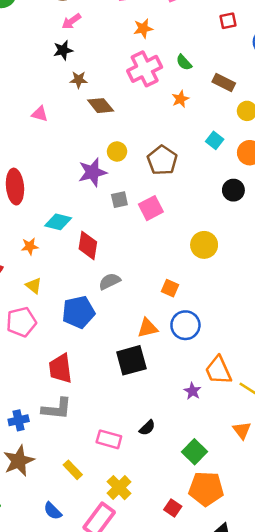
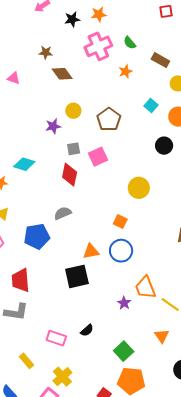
black star: (63, 50) -> (72, 19), moved
purple star: (92, 172) -> (53, 126), size x0.7
red diamond: (88, 245) -> (70, 175), moved
orange square: (170, 288) -> (120, 222), moved

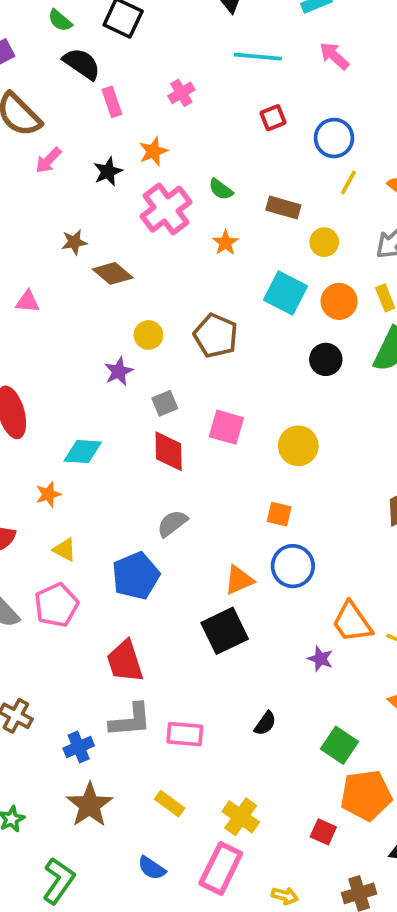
cyan square: (151, 105) -> (286, 293), size x1.6
pink square: (98, 157) -> (226, 427), moved, turned -36
pink rectangle: (56, 338) -> (185, 734), moved

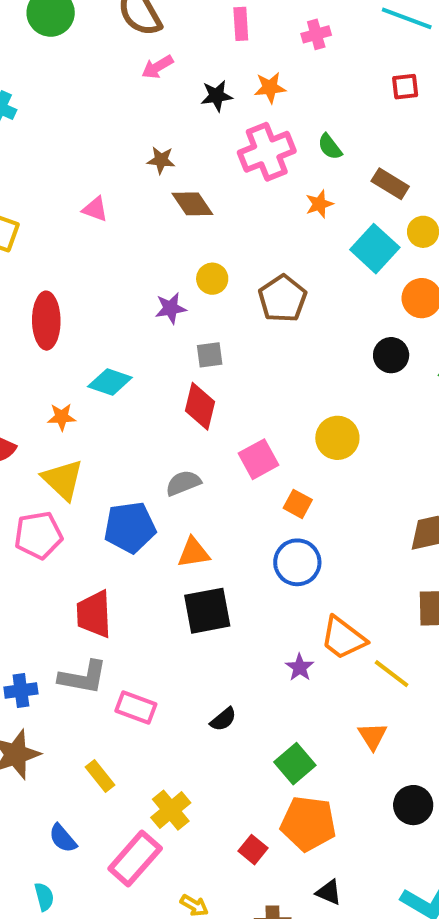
cyan square: (286, 293) -> (375, 249), moved
pink square: (226, 427) -> (258, 459), moved, turned 30
yellow triangle: (65, 550) -> (63, 480), size x1.6
orange triangle: (239, 580) -> (194, 553), moved
orange trapezoid: (352, 622) -> (343, 638), turned -33

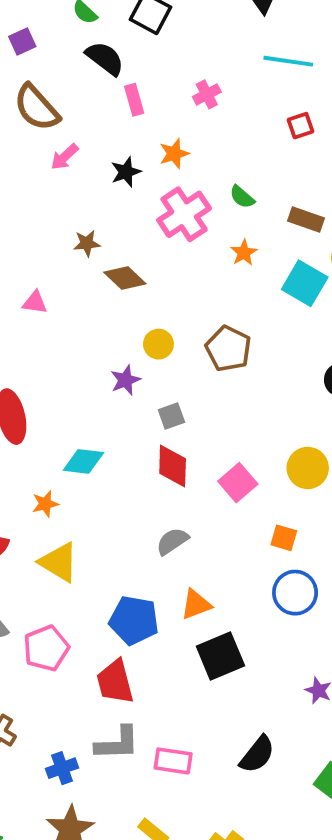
pink square: (258, 459) -> (238, 483), moved
blue pentagon: (130, 527) -> (134, 620), moved, turned 30
pink pentagon: (38, 535) -> (46, 648), moved
black semicircle: (223, 719) -> (257, 754), size x1.5

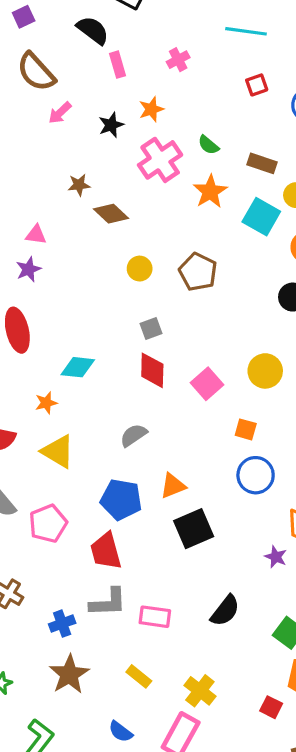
orange star: (244, 253) -> (210, 192), size x1.5
purple star: (125, 380) -> (28, 269), moved
gray semicircle: (172, 541) -> (134, 435), moved

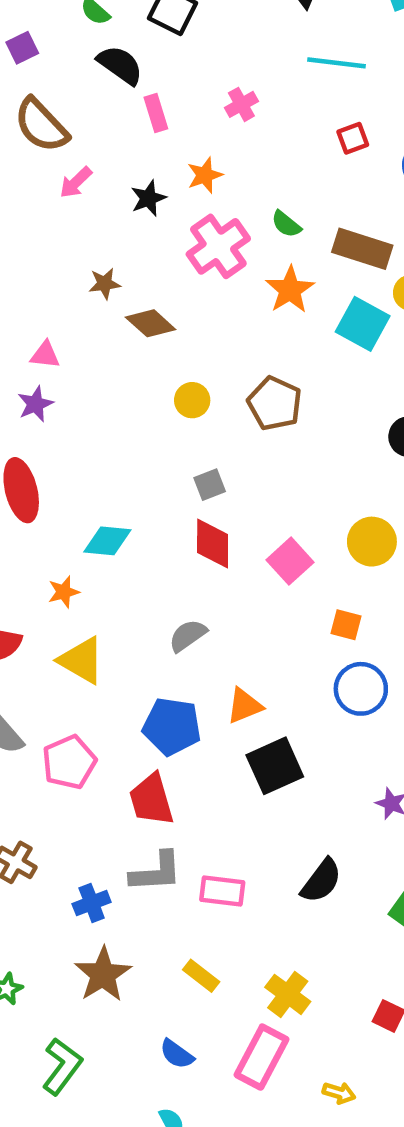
brown rectangle: (262, 163) -> (362, 249), size x1.4

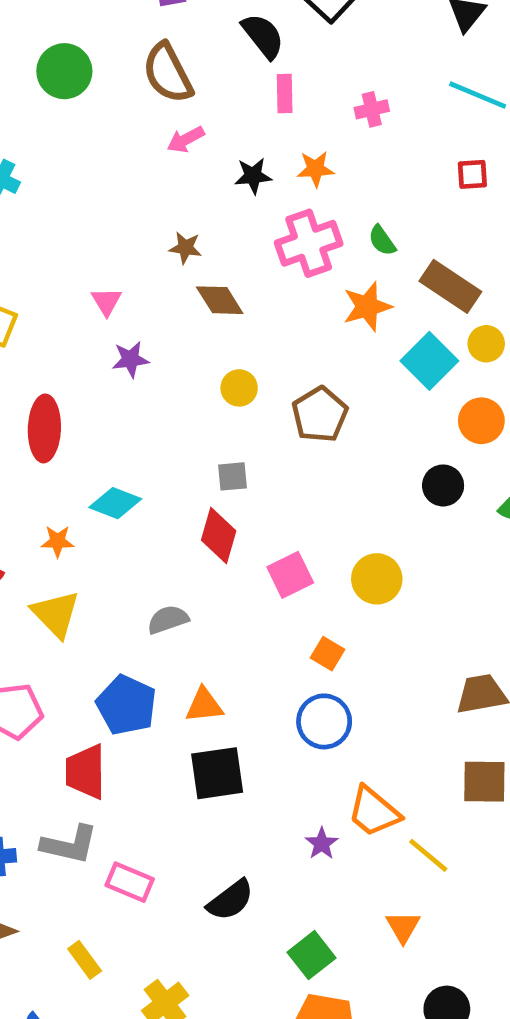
pink triangle: (45, 355) -> (106, 301), turned 36
purple star: (35, 404) -> (130, 359), moved

